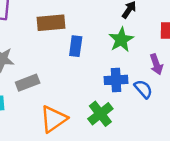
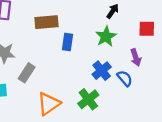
blue cross: (116, 80) -> (102, 71), turned -36
gray rectangle: (28, 83) -> (27, 73), turned -36

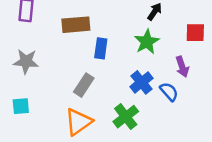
gray rectangle: (27, 73) -> (84, 85), moved

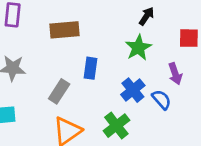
blue rectangle: (101, 48) -> (90, 68), moved
gray rectangle: (84, 85) -> (59, 91), moved

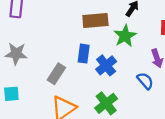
brown rectangle: (65, 30) -> (95, 20), moved
blue cross: (133, 90) -> (106, 65), moved

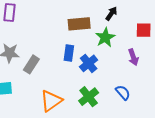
gray rectangle: (56, 74) -> (31, 64), moved
blue semicircle: (145, 81) -> (123, 93), moved

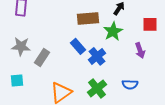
blue rectangle: (69, 53) -> (78, 46), turned -49
blue semicircle: (123, 93) -> (130, 84), turned 133

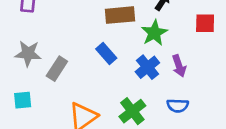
purple arrow: (140, 50) -> (179, 66), moved
blue cross: (97, 56) -> (147, 67), moved

